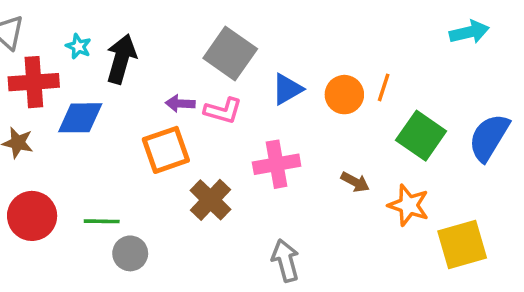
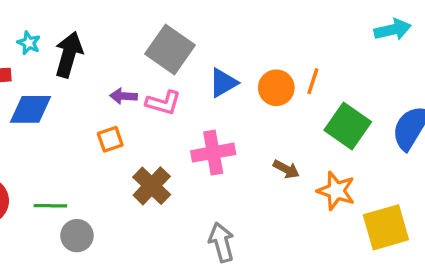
orange square: (166, 150) -> (110, 139), size x0.6

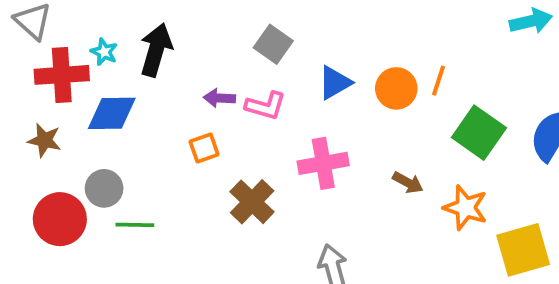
cyan star: (29, 43) -> (104, 52), moved
gray square: (170, 50) -> (273, 44), size x0.7
gray circle: (77, 236) -> (104, 188), moved

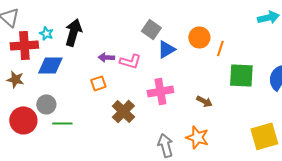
gray square: (273, 44) -> (151, 29), moved
orange circle: (396, 88) -> (199, 37), moved
green square: (479, 133) -> (241, 75), turned -32
orange star: (465, 208) -> (197, 137), moved

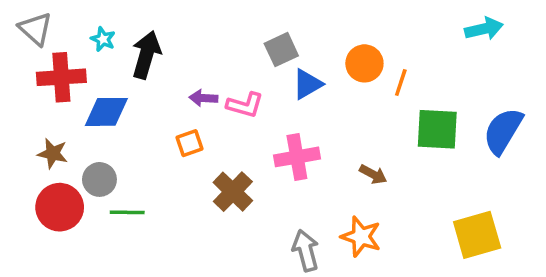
gray square: (151, 29) -> (281, 50), turned 30
cyan star: (46, 33) -> (103, 39), moved
brown star: (15, 79) -> (53, 153), moved

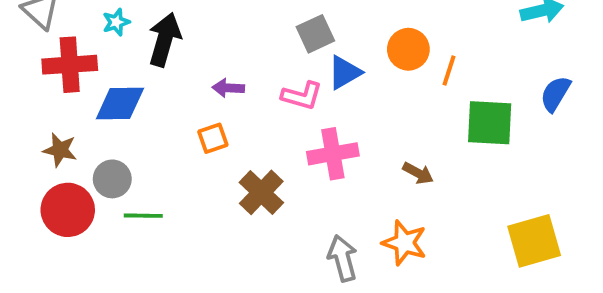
cyan star: (103, 39) -> (116, 22), turned 30
pink L-shape: (245, 105) -> (302, 96), moved
blue semicircle: (503, 131) -> (555, 94), moved, size x0.7

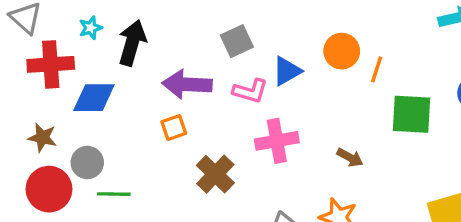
gray square: (315, 34) -> (237, 41), moved
purple arrow: (228, 88) -> (187, 84), size x1.8

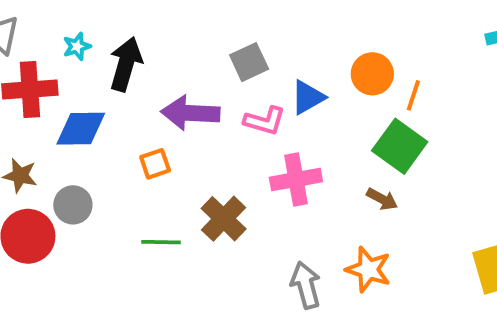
green square: (412, 114) -> (400, 146), moved, turned 33
orange square: (174, 128) -> (155, 164), moved
green line: (114, 194) -> (161, 242), moved

